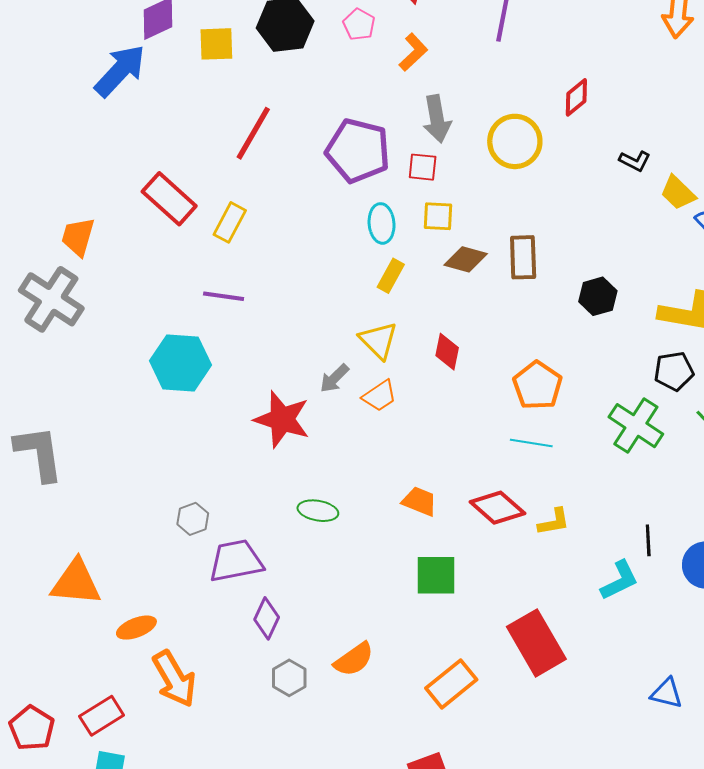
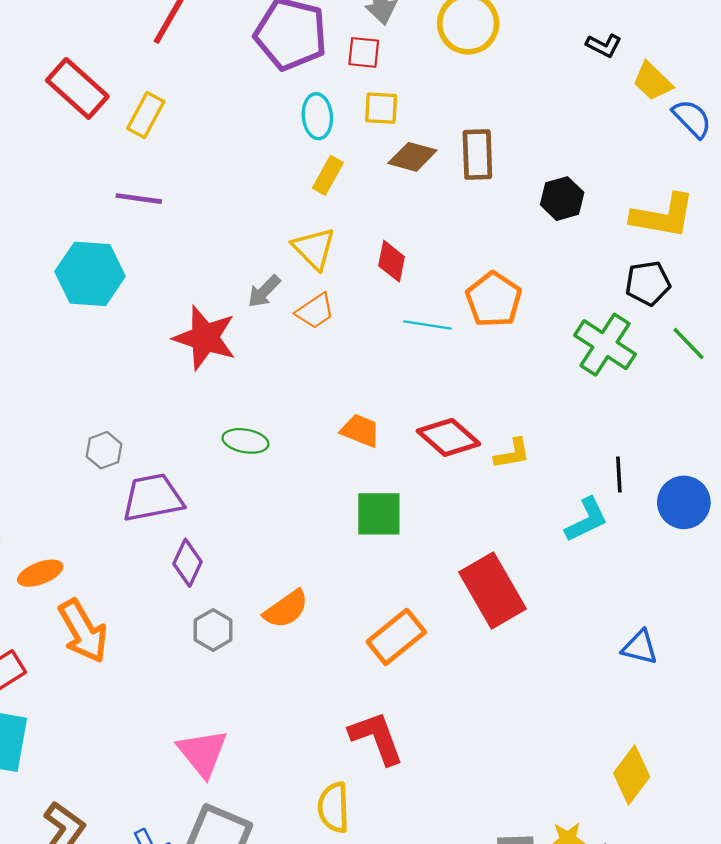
cyan line: (531, 443) -> (428, 325), moved

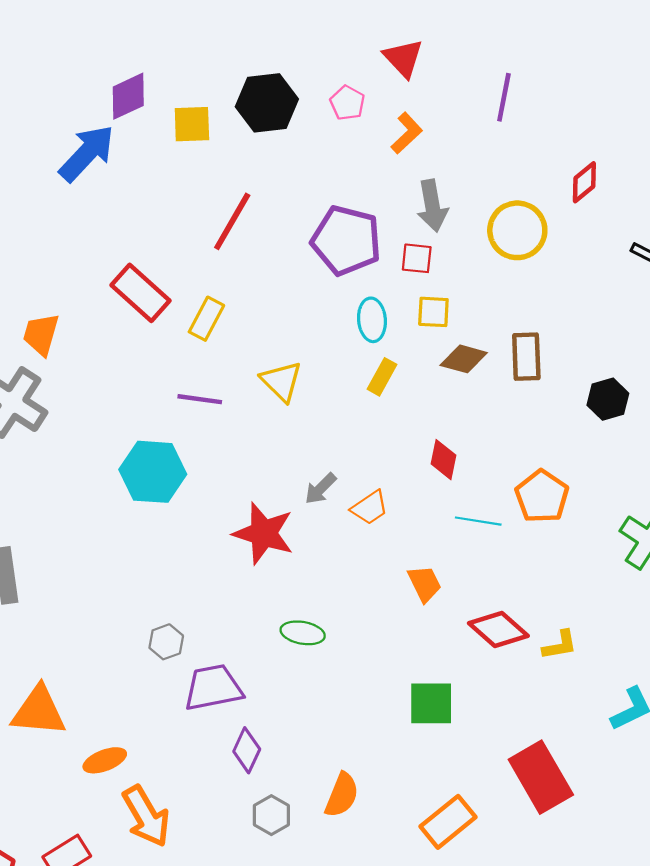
yellow triangle: (314, 248) -> (281, 381), moved
orange trapezoid: (360, 430) -> (425, 584), moved, turned 42
orange semicircle: (286, 609) -> (342, 795), turned -33

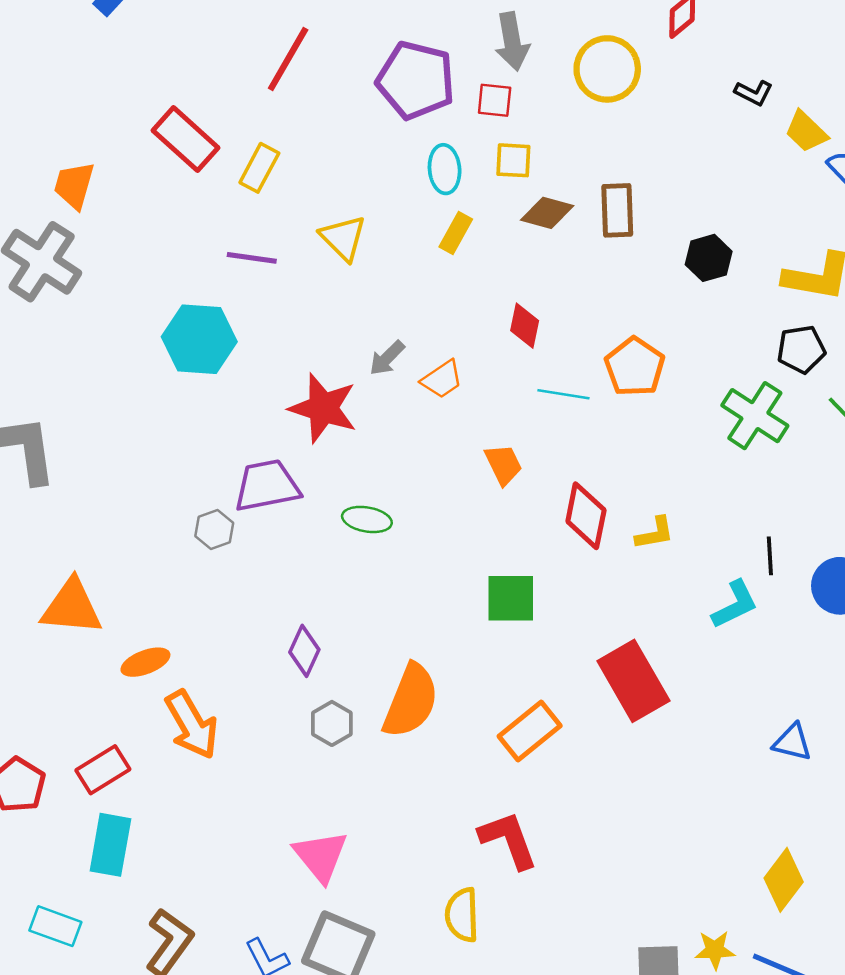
red diamond: (498, 629) -> (586, 516), turned 60
purple trapezoid: (213, 688) -> (267, 486), moved
orange semicircle: (342, 795) -> (411, 701), size x1.5

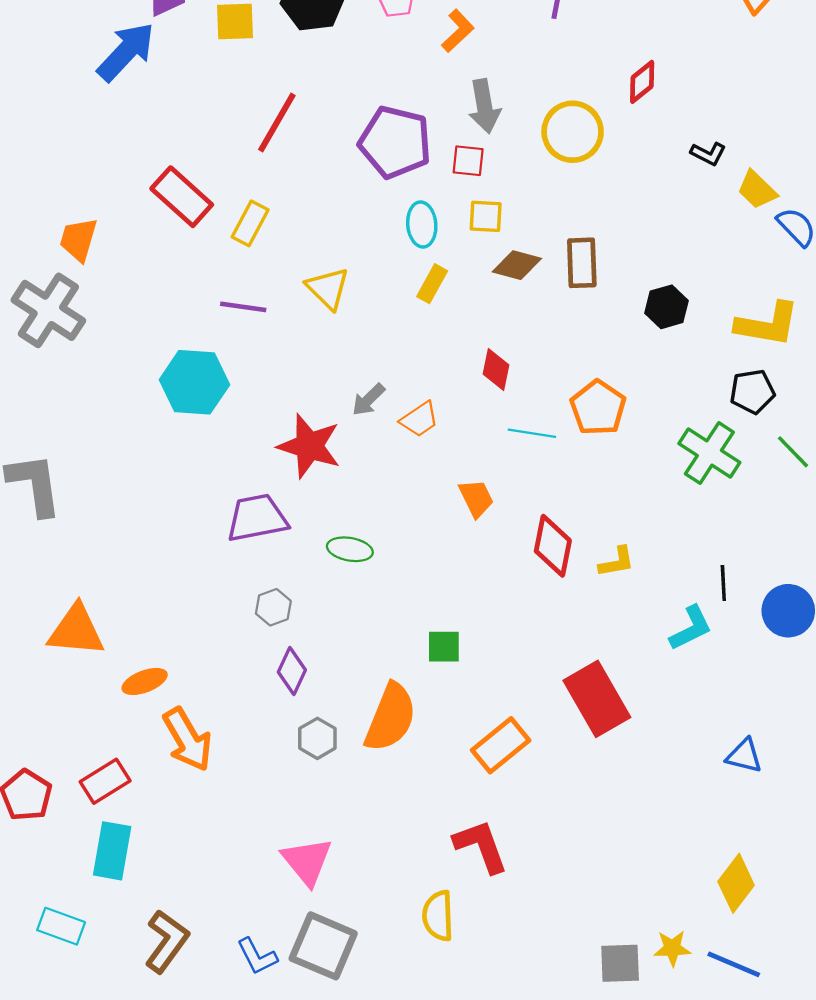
gray hexagon: (214, 529) -> (273, 607), moved
green square: (511, 598) -> (444, 647), moved, size x0.7

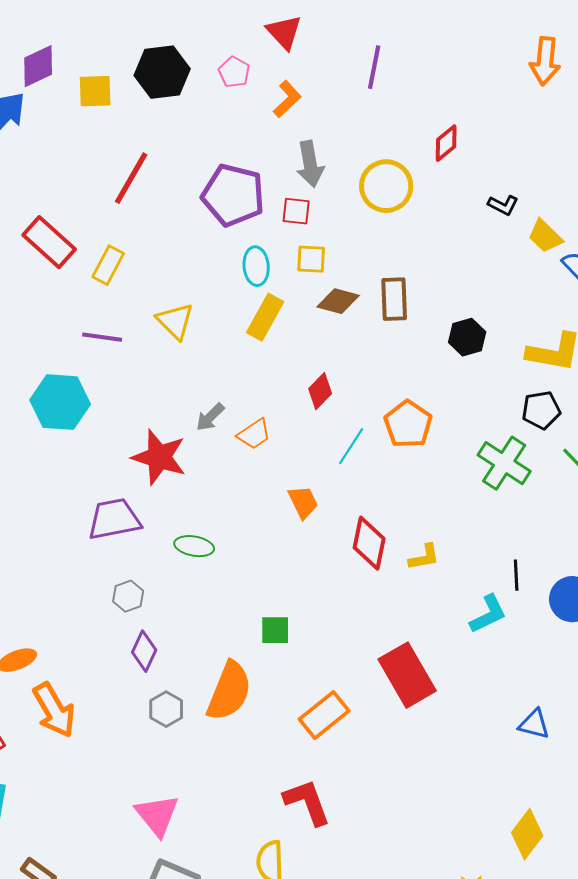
yellow rectangle: (432, 284) -> (265, 317), size x1.4
red diamond: (496, 369) -> (320, 391), turned 33
cyan line: (532, 433) -> (351, 446), turned -66

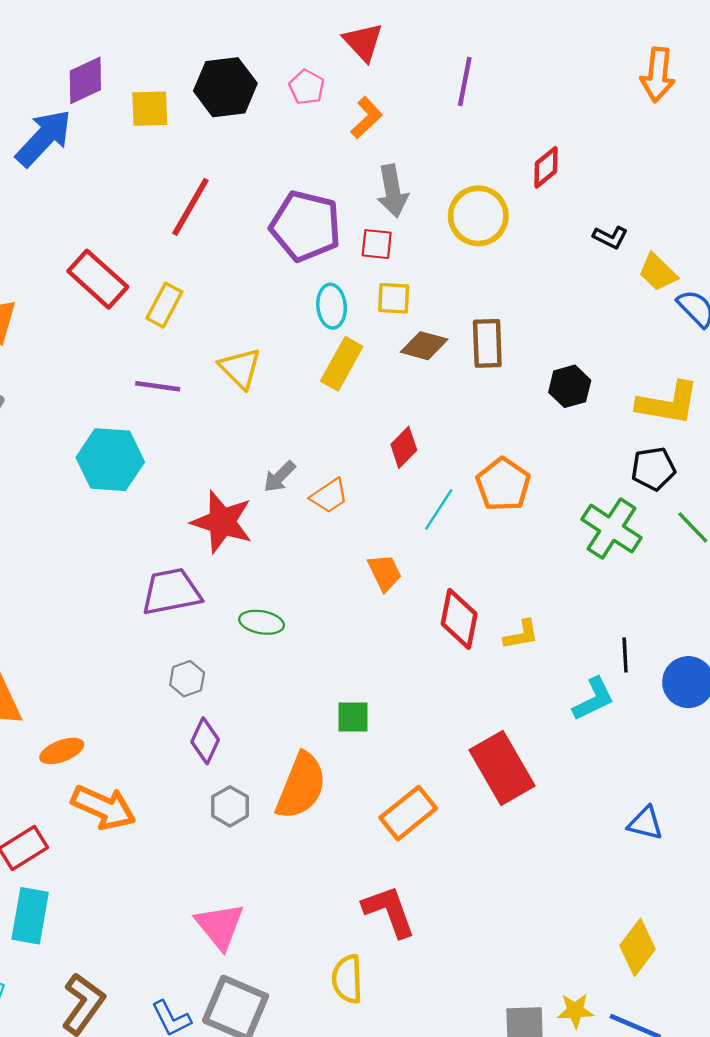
orange arrow: (54, 710) -> (103, 807), turned -36

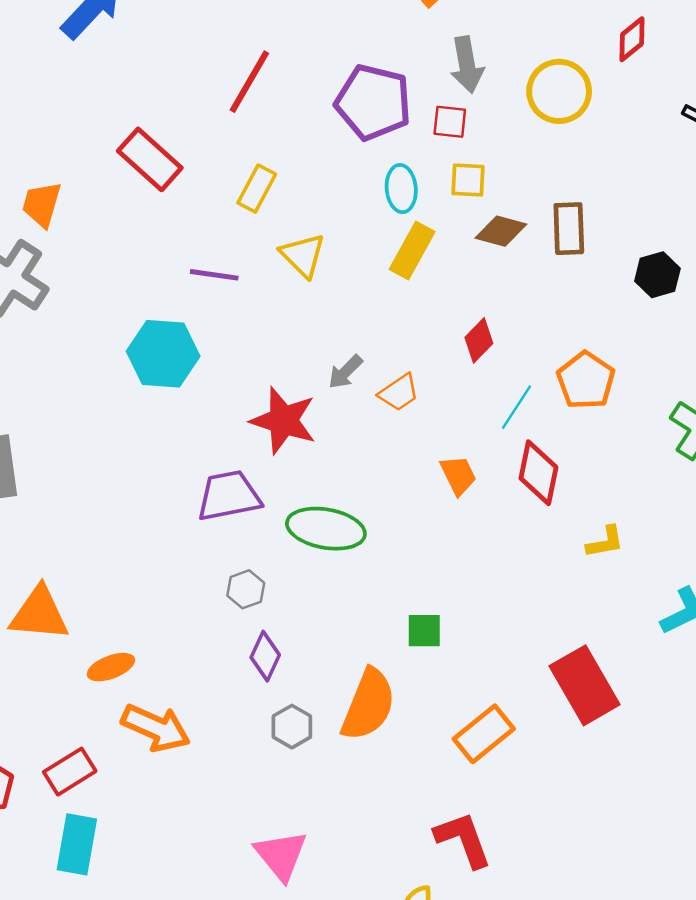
yellow rectangle: (164, 305) -> (257, 189), moved
red diamond: (459, 619) -> (538, 473), moved
green ellipse: (262, 622) -> (326, 529), size x1.6

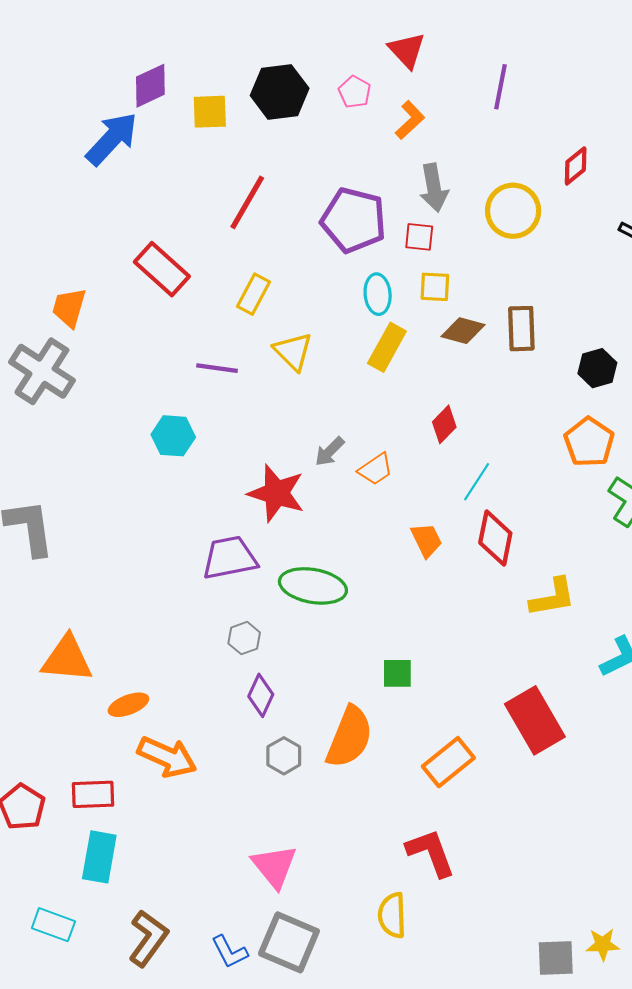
cyan hexagon: (163, 354) -> (173, 436), size x0.7
orange pentagon: (586, 380) -> (589, 442), moved
yellow L-shape: (605, 542) -> (553, 597), size x1.4
red rectangle: (70, 772) -> (93, 794), turned 30

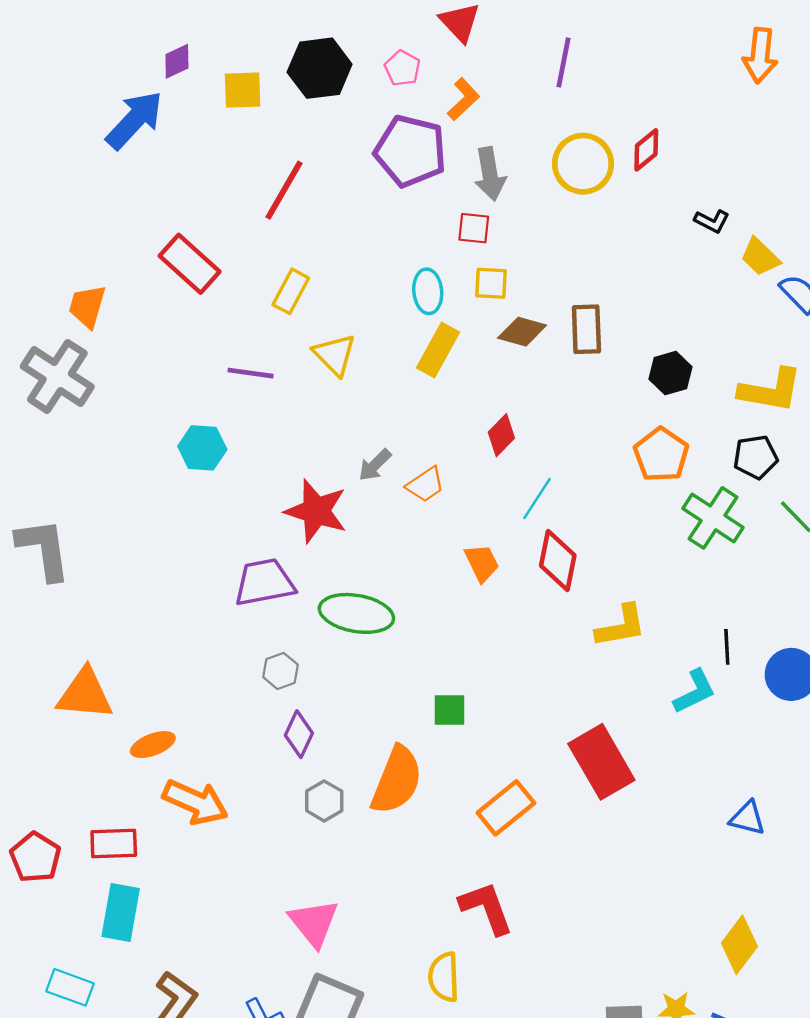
purple diamond: (150, 86) -> (177, 61), size x0.7
yellow circle: (513, 211) -> (583, 164), moved
purple pentagon: (354, 220) -> (410, 151), moved

